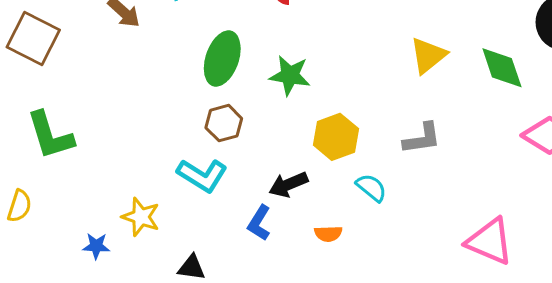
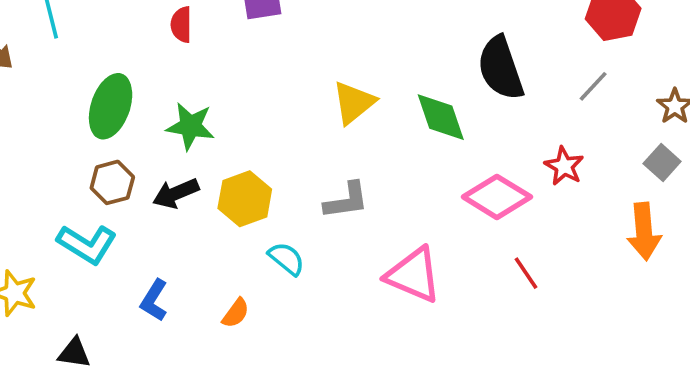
black arrow: (288, 185) -> (176, 193), moved
orange semicircle: (328, 234) -> (236, 313), turned -52
pink triangle: (490, 241) -> (414, 275), moved

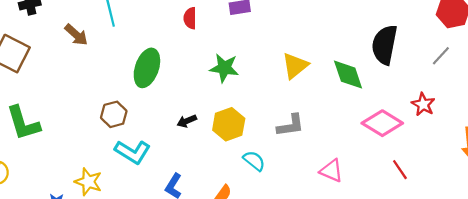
black semicircle: (501, 68) -> (385, 45), turned 30
green star: (190, 126) -> (224, 68), moved
brown hexagon: (112, 182) -> (114, 114), moved
black arrow: (176, 193) -> (187, 121), size x0.7
pink triangle: (414, 275) -> (331, 171), size x0.7

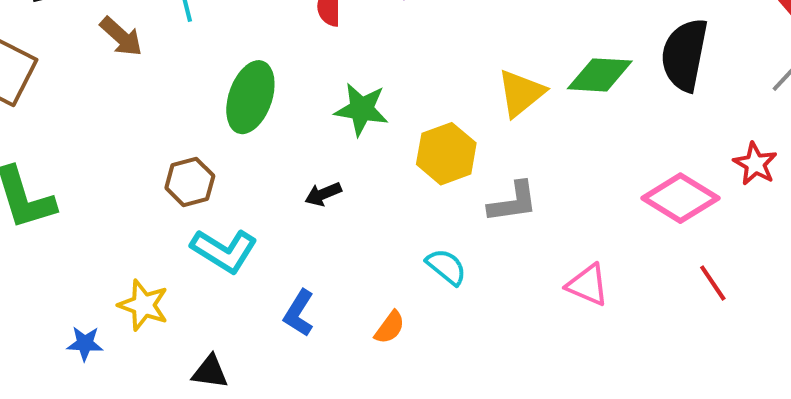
green star: (224, 68) -> (361, 109), moved
green diamond: (348, 75) -> (600, 75), moved, turned -68
yellow hexagon: (229, 124) -> (446, 154), moved

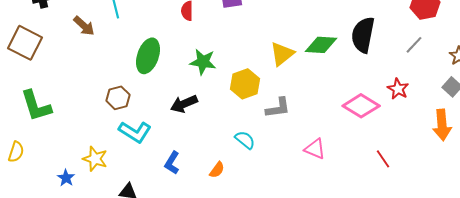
black arrow: (323, 194) -> (184, 104), size x1.5
red line: (713, 283) -> (383, 159), moved
blue star: (85, 343) -> (66, 178), turned 30

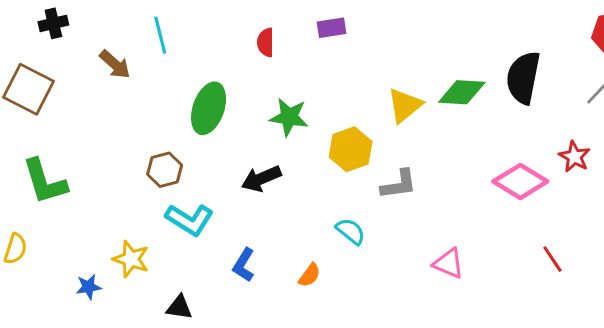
pink triangle: (315, 149) -> (449, 263), moved
blue star: (66, 178) -> (89, 287), turned 30

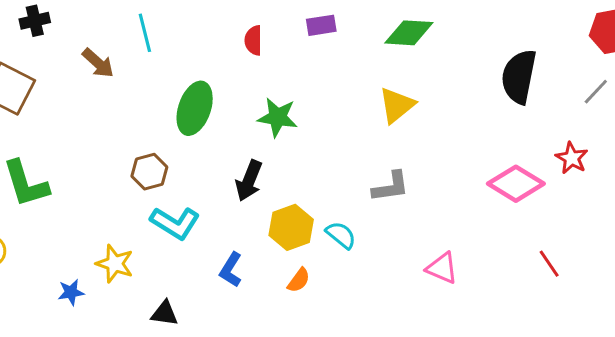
green diamond: (462, 92) -> (409, 33), moved
yellow hexagon: (351, 149) -> (291, 227), moved
black arrow: (261, 179) -> (249, 181), turned -45

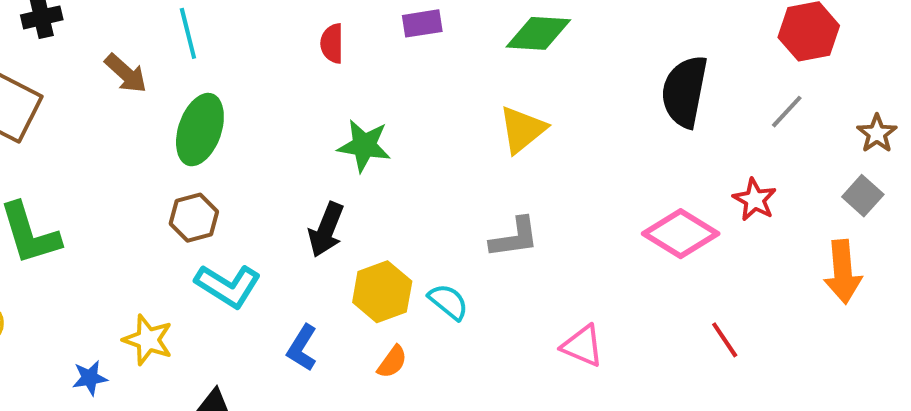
green ellipse: (195, 108) -> (200, 130), moved

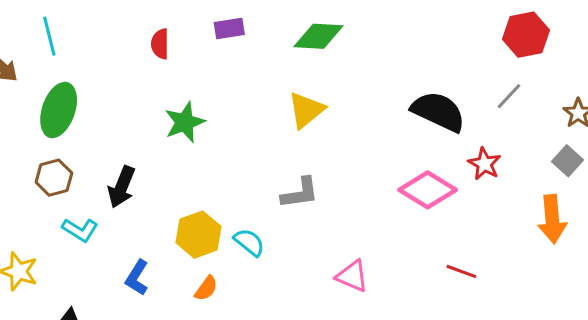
black semicircle: (685, 91) -> (438, 112), moved, turned 104
green star: (364, 146) -> (185, 122), turned -30
black arrow: (326, 230) -> (122, 187), moved
cyan L-shape: (228, 286) -> (80, 230), size x0.7
red line: (725, 340) -> (461, 271), turned -36

